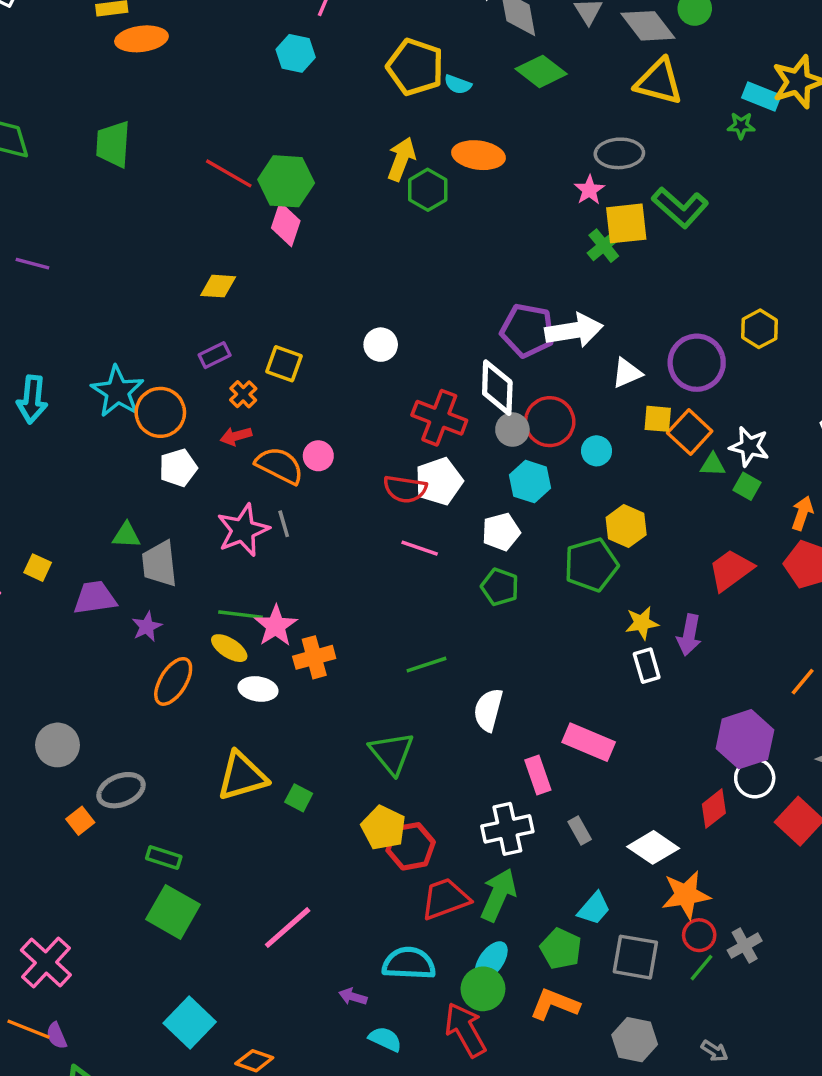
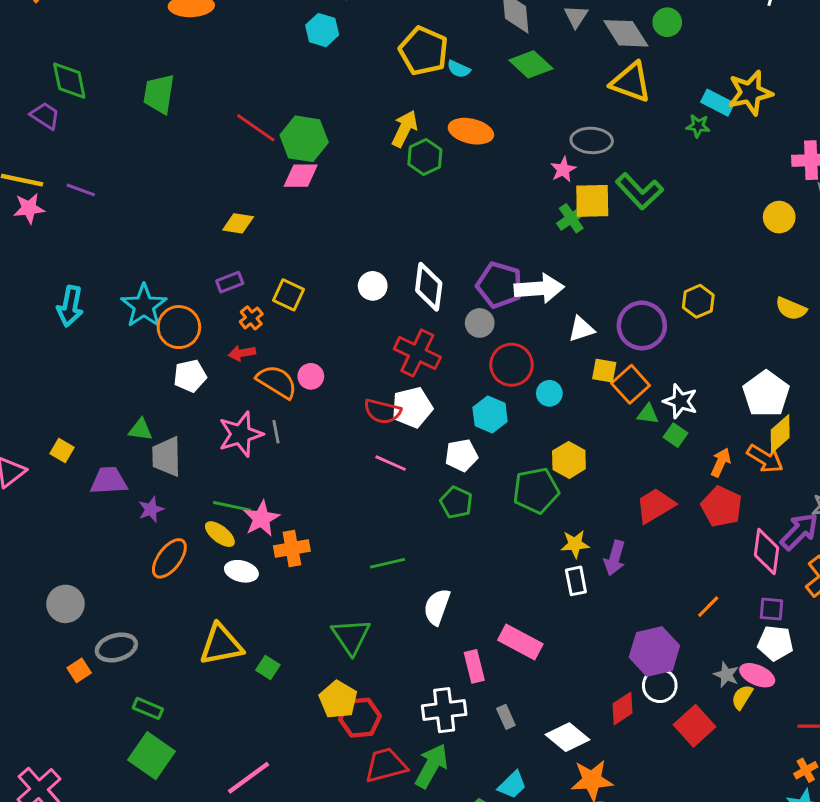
pink diamond: (286, 224) -> (301, 176), turned 66
white diamond: (497, 388) -> (429, 287), moved
gray circle: (512, 430) -> (480, 323), moved

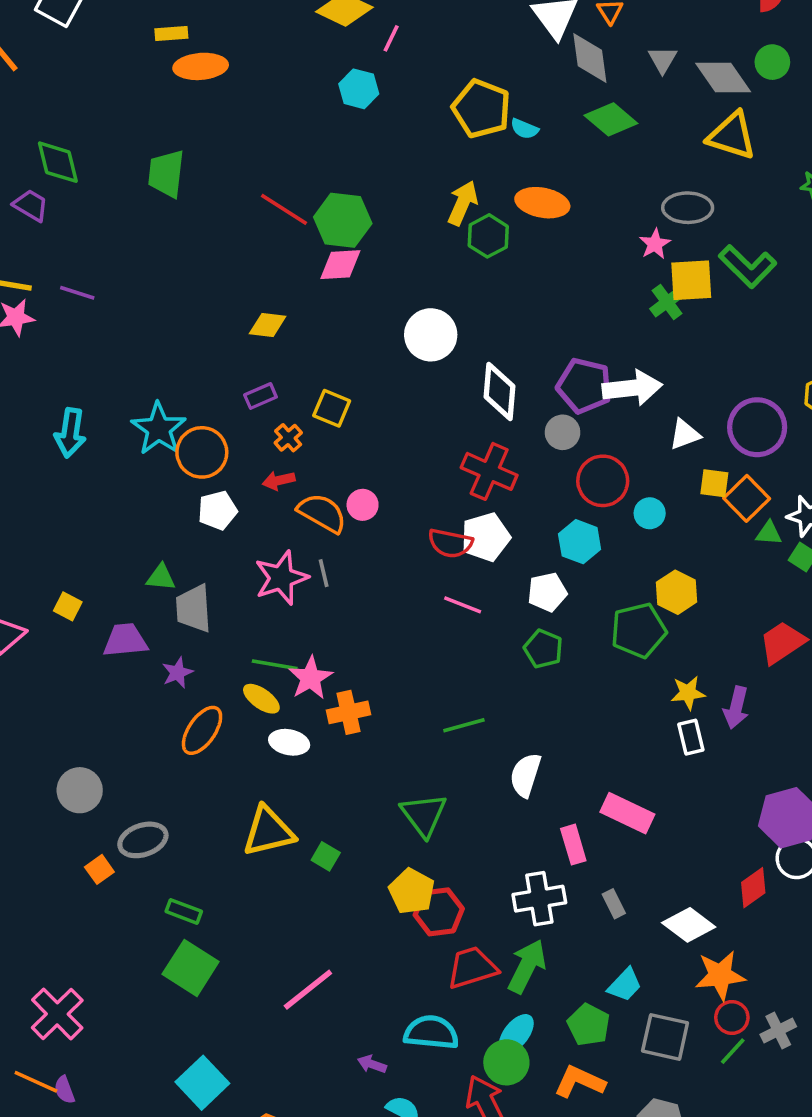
white circle: (373, 286) -> (431, 335), moved, size x1.5

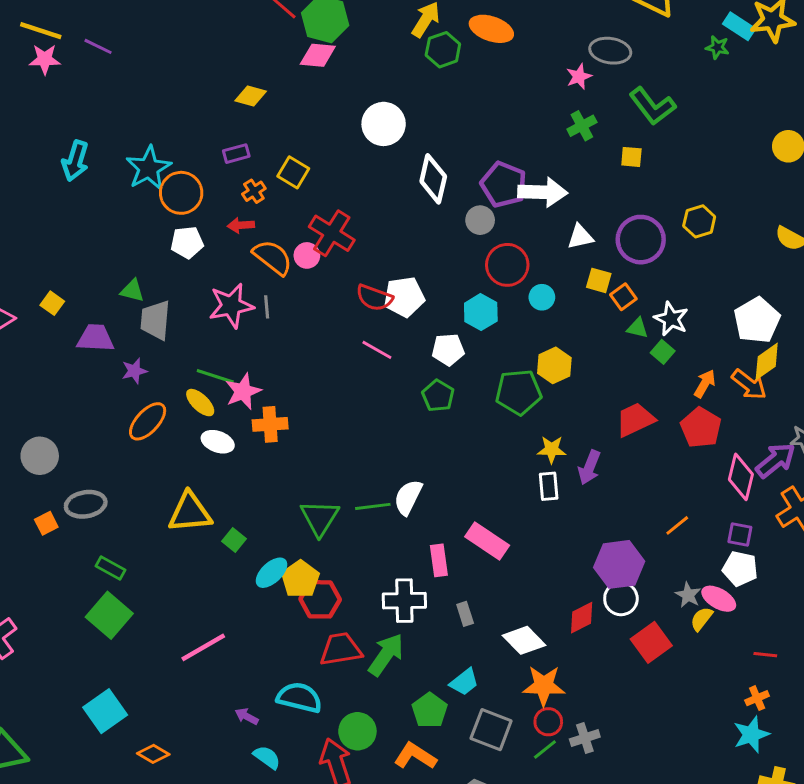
yellow square: (691, 280) -> (631, 157), moved, size x0.6
red cross: (489, 471) -> (332, 233), moved
orange square: (747, 498) -> (623, 297), size x0.7
green line: (464, 725) -> (373, 506), moved
cyan ellipse: (516, 1034) -> (271, 573), moved

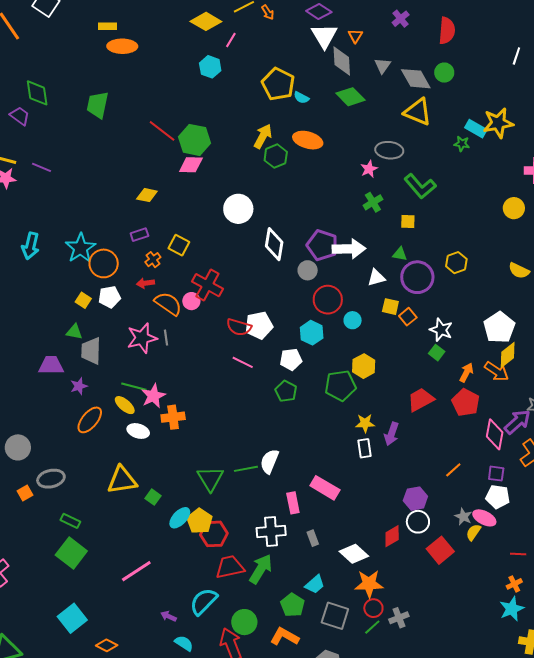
yellow square: (52, 303) -> (83, 300), moved
green triangle: (637, 328) -> (400, 254), moved
purple hexagon: (619, 564) -> (415, 499), size x0.7
cyan semicircle: (299, 698) -> (204, 601), turned -56

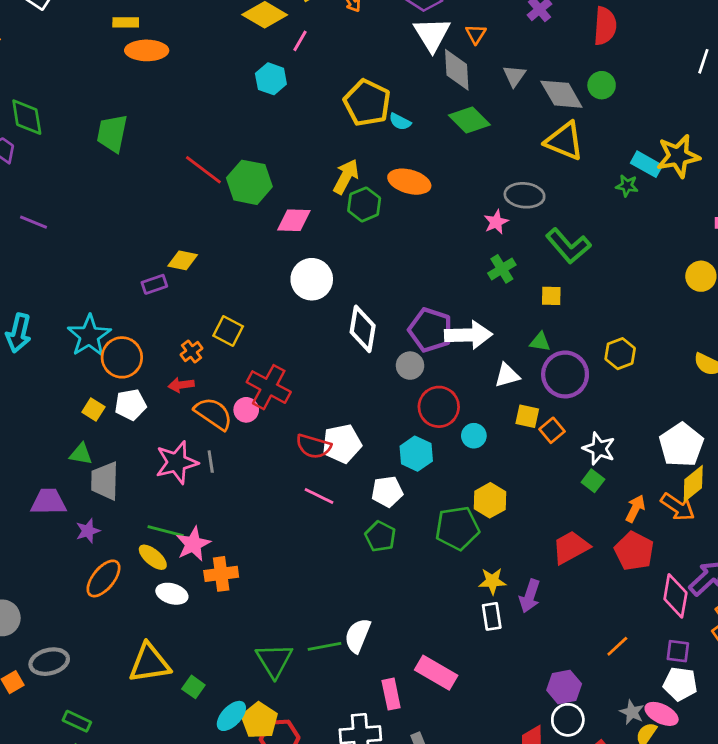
pink diamond: (191, 165) -> (294, 220), moved
purple rectangle: (139, 235) -> (154, 284), moved

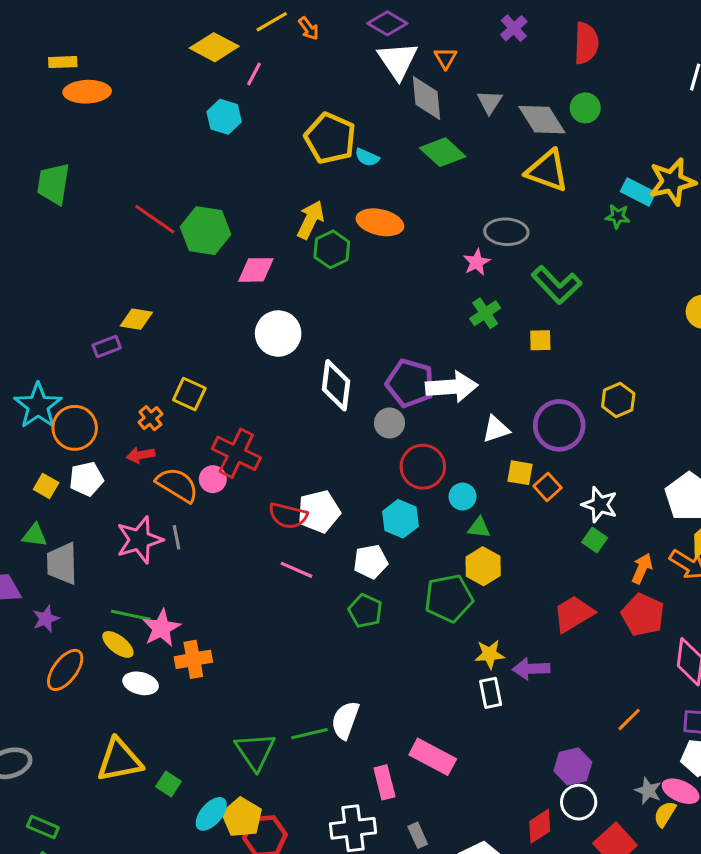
green triangle: (540, 342) -> (479, 528), moved
purple arrow: (530, 596) -> (531, 669), turned 72

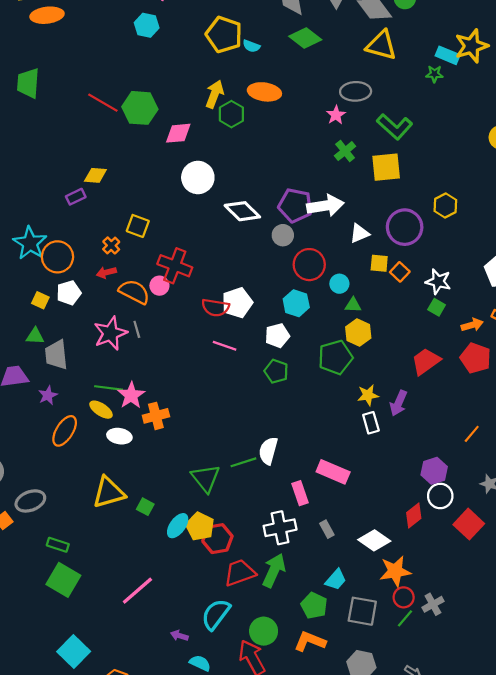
yellow square: (540, 340) -> (386, 167), size x1.8
white diamond: (336, 385) -> (242, 211), turned -48
orange arrow: (642, 568) -> (472, 325), turned 55
purple arrow: (531, 669) -> (398, 403), turned -60

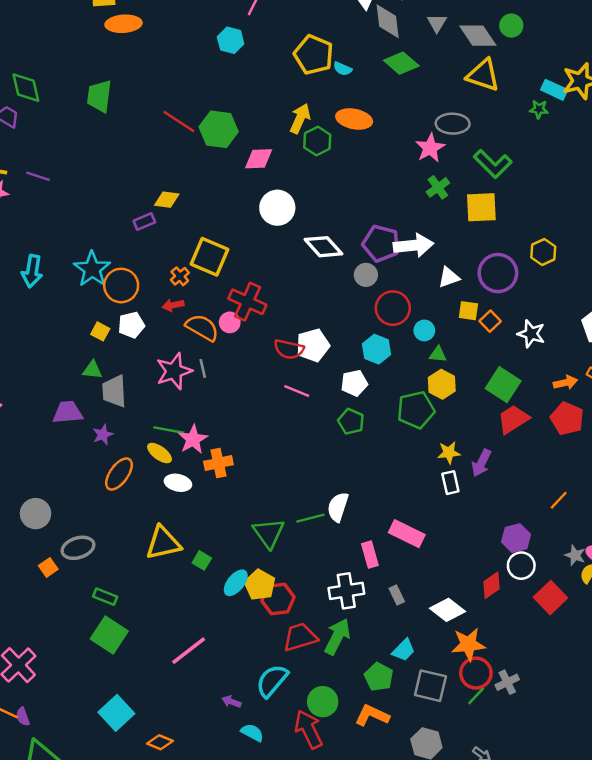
pink star: (336, 115) -> (430, 148), size x1.4
yellow square: (138, 226) -> (210, 257), size x1.5
green square: (437, 307) -> (503, 385), moved, size x1.8
red circle: (404, 597) -> (476, 673), size x1.4

